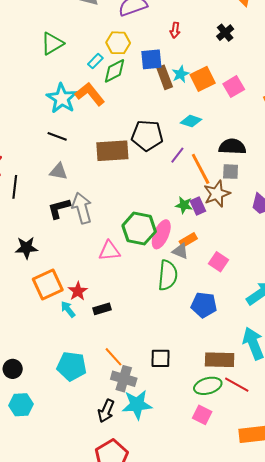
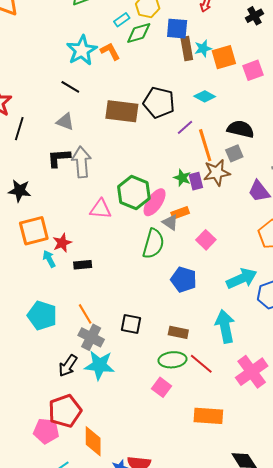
orange L-shape: (90, 94) -> (110, 51), size x0.7
gray square: (231, 172) -> (234, 153), turned -36
brown rectangle: (220, 360) -> (178, 332), moved, size x0.7

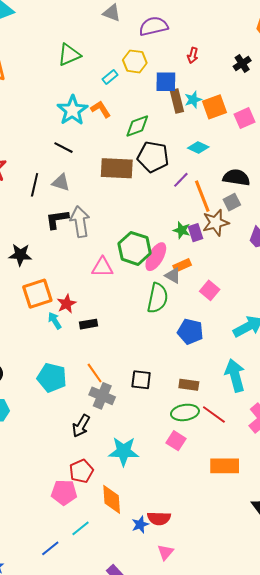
green diamond: (139, 33) -> (137, 126), moved
black line: (19, 129) -> (35, 185), moved
cyan star: (99, 365) -> (124, 451), moved
red pentagon: (65, 411) -> (81, 471), size x0.7

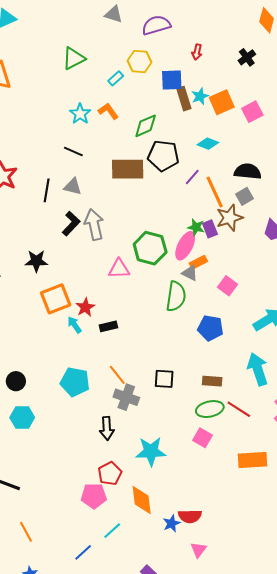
cyan star: (72, 110) -> (80, 114), size x0.7
black L-shape: (57, 219) -> (71, 224), turned 145
pink ellipse: (156, 257) -> (185, 246), moved
black arrow: (81, 426) -> (107, 428), turned -30

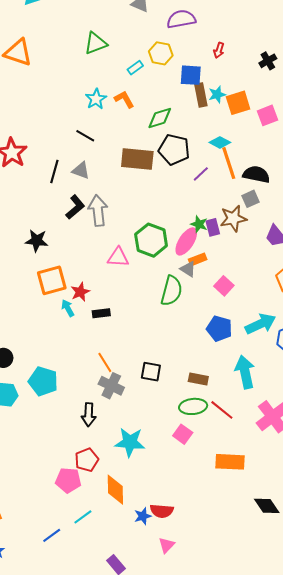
orange line: (215, 192) -> (229, 163), moved
blue pentagon: (210, 328) -> (219, 329), moved
cyan pentagon: (75, 382) -> (43, 381), moved

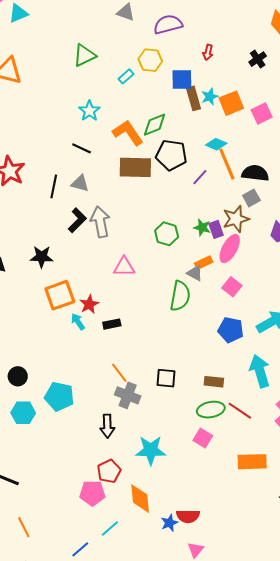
orange L-shape: (124, 99) -> (128, 133), moved, size x1.5
green hexagon: (151, 240) -> (167, 234), moved, size x0.7
pink ellipse: (186, 241) -> (230, 249), moved

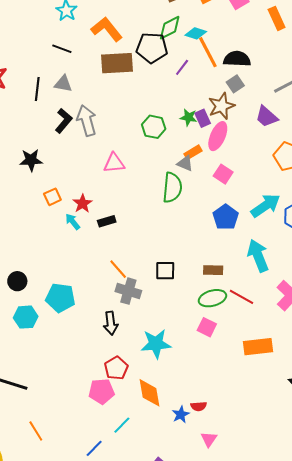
green diamond: (155, 125) -> (170, 28), moved
orange square: (60, 295) -> (52, 197), size x0.6
blue pentagon: (231, 330) -> (226, 217), turned 30
red semicircle: (188, 516) -> (199, 406), size x0.7

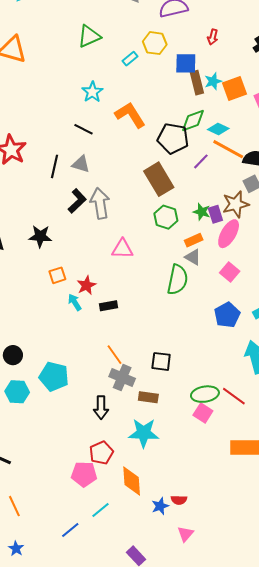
orange line: (208, 52) -> (228, 149), turned -40
brown rectangle: (117, 63) -> (159, 179), moved, turned 56
orange rectangle: (193, 152) -> (194, 240), moved
brown rectangle: (213, 270) -> (148, 397), moved
pink square: (207, 327) -> (203, 413), moved

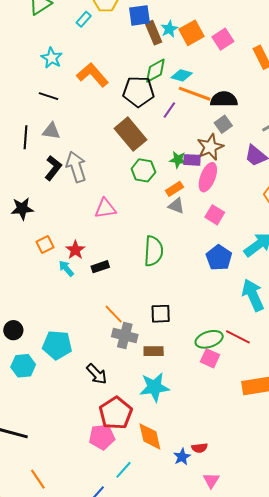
purple rectangle: (215, 214) -> (192, 160), turned -60
green semicircle: (178, 280) -> (154, 251), moved
black arrow: (101, 407) -> (97, 374), moved, turned -35
red pentagon: (101, 453) -> (116, 413), size x1.4

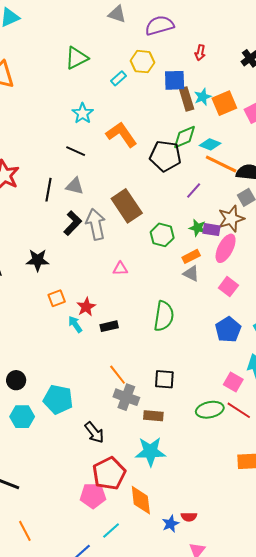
purple line: (169, 110) -> (194, 191), moved
brown rectangle: (131, 134) -> (127, 206), moved
pink triangle: (105, 208) -> (120, 269), size x0.7
pink square: (210, 358) -> (233, 382), moved

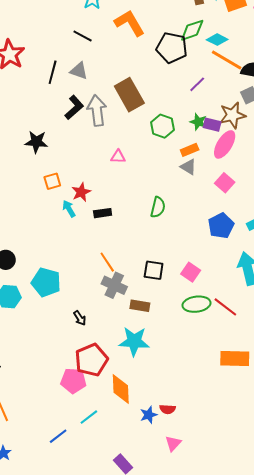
green semicircle: (164, 316) -> (158, 207), size x0.7
pink square: (233, 382) -> (191, 272), moved
black arrow: (94, 433) -> (80, 318), size x0.7

